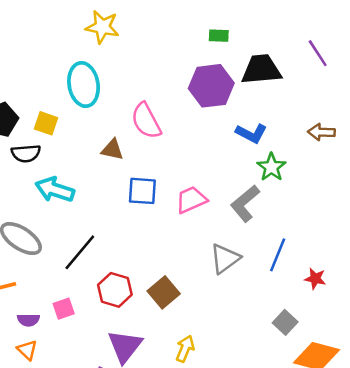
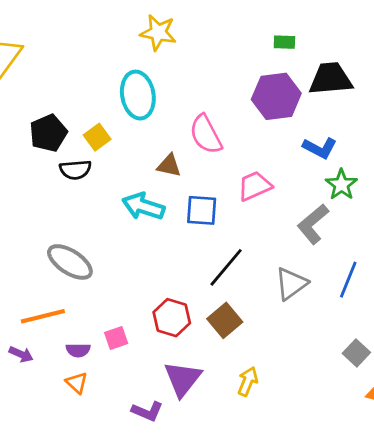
yellow square: (46, 123) -> (97, 137), turned 35
cyan arrow: (55, 190) -> (143, 206), moved
pink trapezoid: (191, 200) -> (255, 186), moved
black line: (80, 252) -> (226, 267), moved

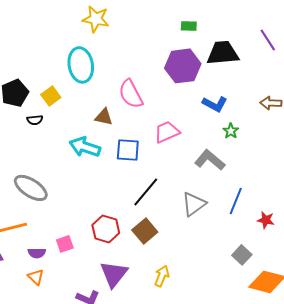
black semicircle: (75, 170) -> (35, 120), size x0.7
green star: (341, 185) -> (231, 131), size x0.7
gray L-shape: (313, 224) -> (210, 160), turned 80

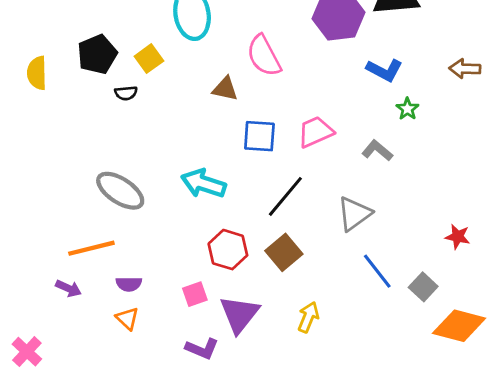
pink trapezoid: (167, 132) -> (316, 132), moved
cyan arrow: (85, 147) -> (203, 184), moved
gray L-shape: (210, 160) -> (377, 150), size x0.7
blue line: (236, 201) -> (377, 271), moved, turned -60
pink square: (65, 244) -> (195, 294), moved

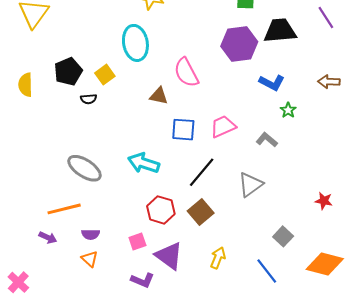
blue line: (377, 271) -> (267, 271), moved
gray square: (423, 287) -> (283, 236), moved
purple triangle: (239, 314) -> (169, 256), turned -32

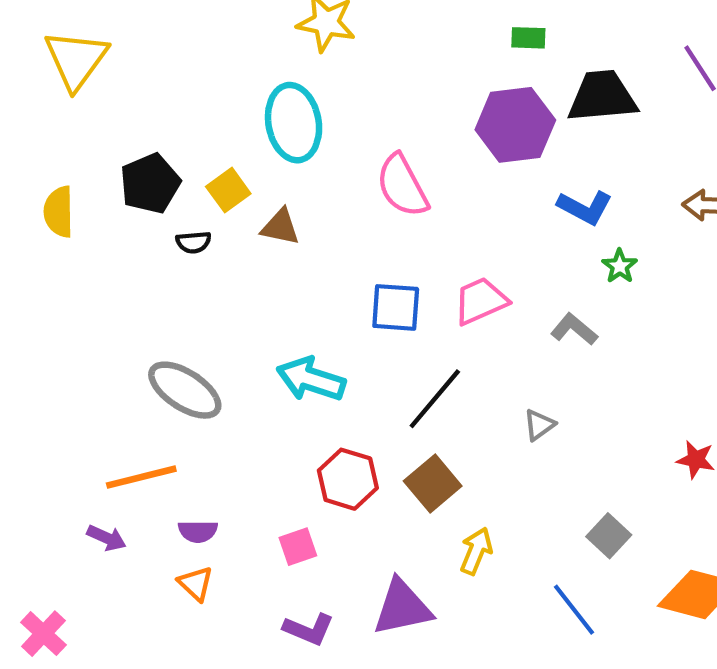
brown triangle: (159, 96) -> (280, 227), moved
gray triangle: (250, 185) -> (539, 425), size x0.6
purple triangle: (169, 256) -> (402, 607), moved, turned -48
yellow arrow: (218, 258) -> (476, 551), moved

